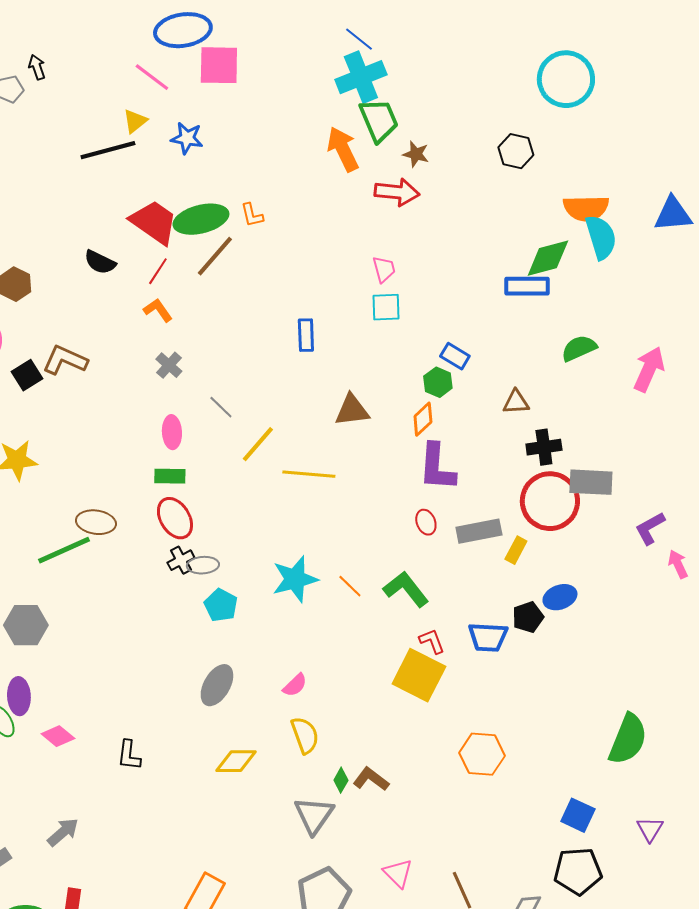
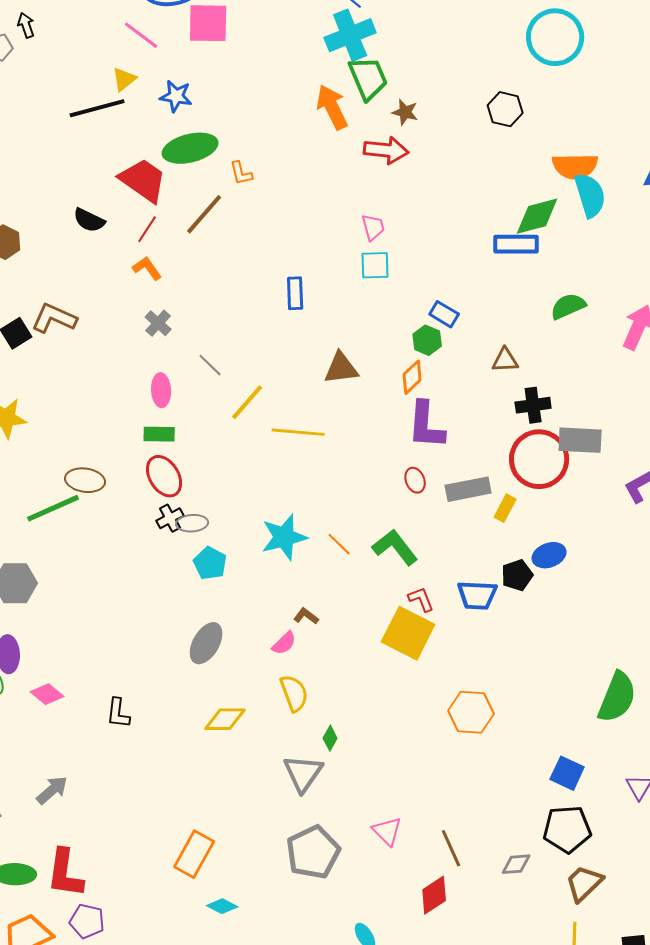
green ellipse: (201, 219) -> (190, 148), moved
brown L-shape: (371, 779) -> (306, 616), moved, size x0.7

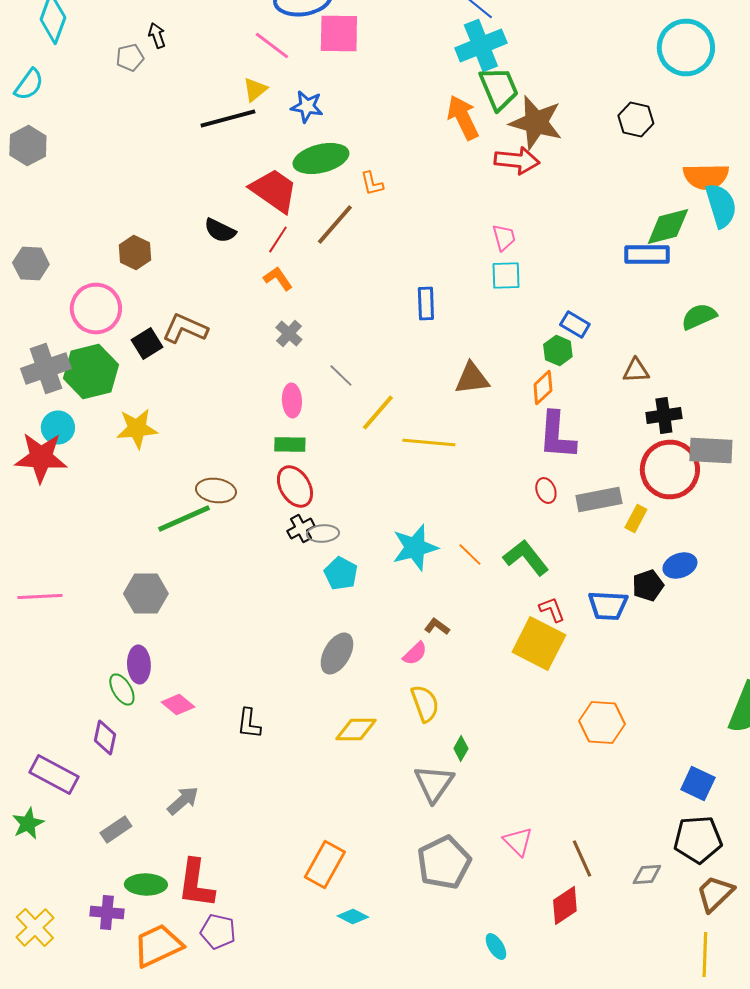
brown star: (405, 112) -> (536, 122), size x2.0

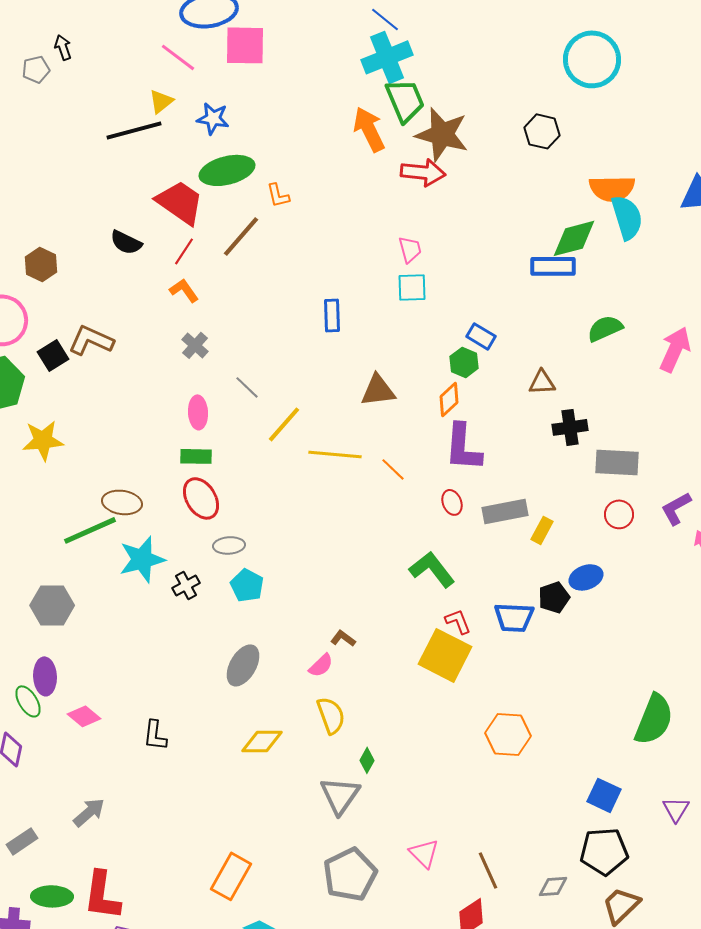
red circle: (670, 470) -> (619, 514), moved, size x0.5
black cross: (301, 528) -> (186, 585), moved
cyan star: (415, 548) -> (142, 559), moved
orange line: (470, 554) -> (393, 469), moved

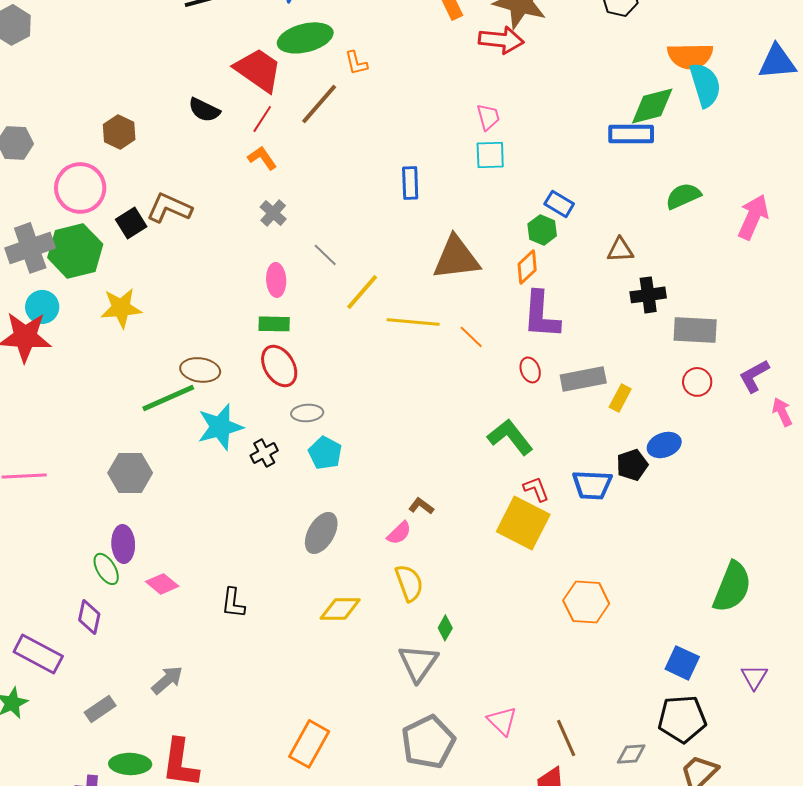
brown triangle: (378, 390) -> (456, 258), size x1.4

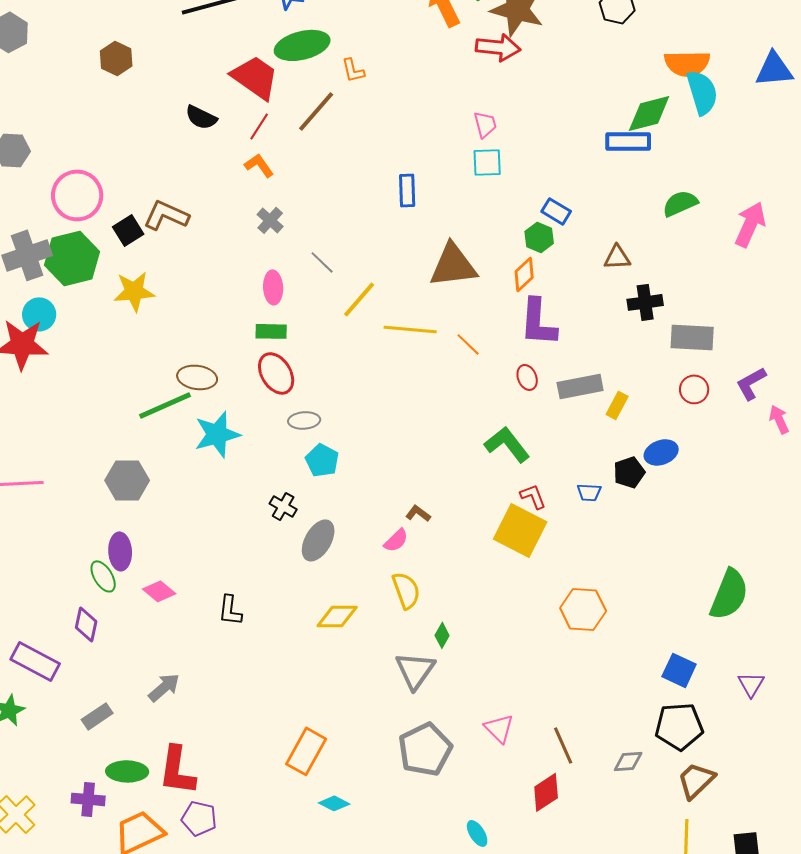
brown hexagon: (119, 132) -> (116, 58), moved
yellow star: (121, 308) -> (134, 291), moved
black cross: (264, 453) -> (283, 506), moved, turned -32
blue trapezoid: (592, 485) -> (589, 492), size x0.6

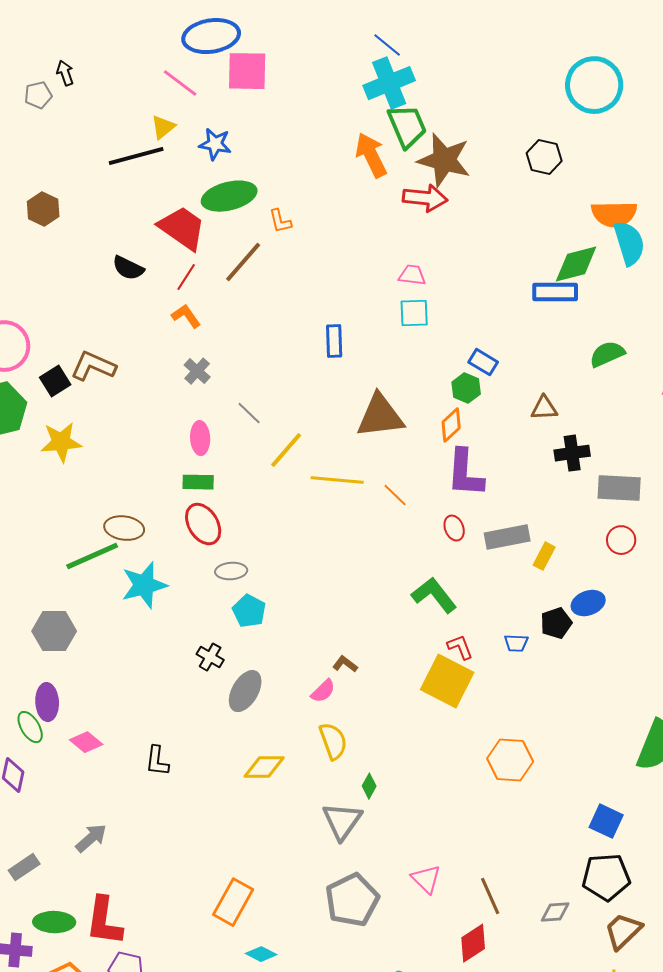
pink trapezoid: (485, 124) -> (412, 275), turned -68

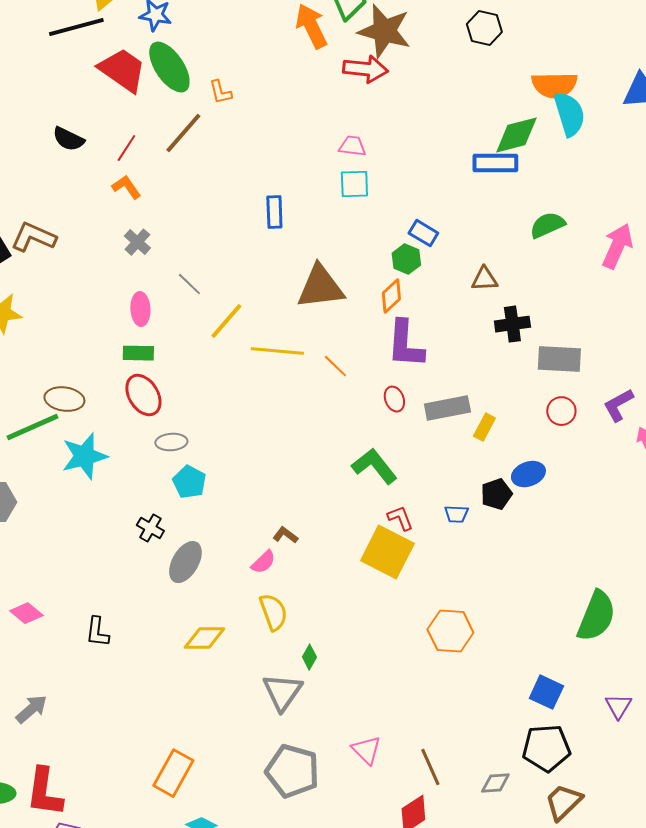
green ellipse: (229, 196) -> (169, 67), turned 70
red trapezoid: (182, 228) -> (122, 70), moved
gray pentagon: (352, 900) -> (292, 771), turned -30

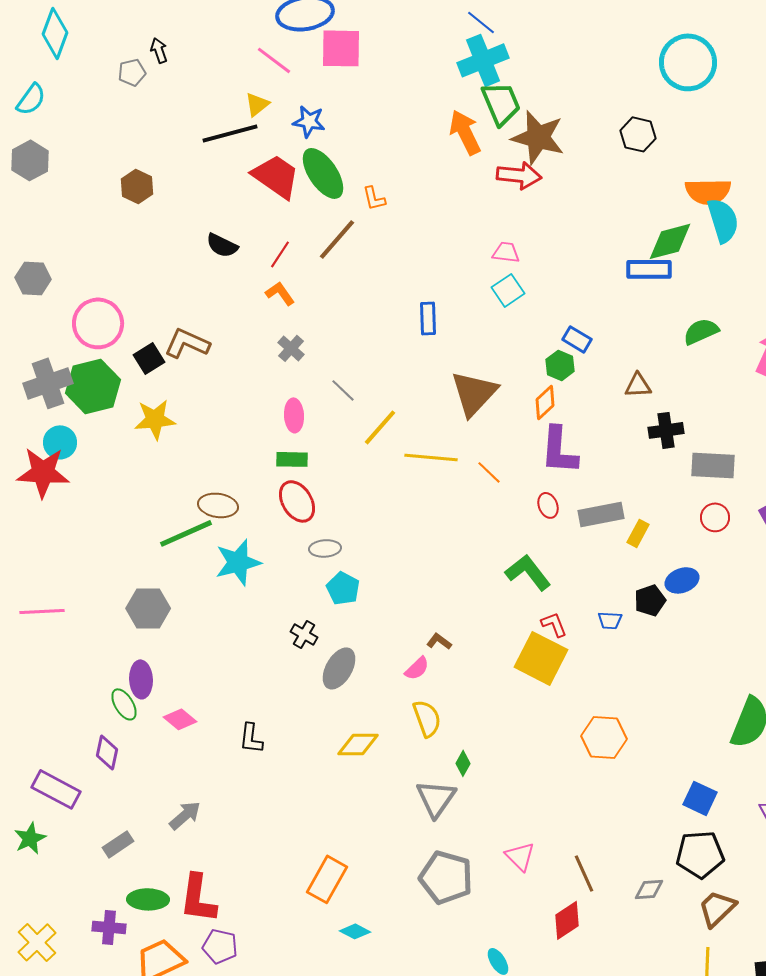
cyan square: (354, 184) -> (508, 290), turned -32
brown triangle: (320, 287) -> (474, 393), turned -40

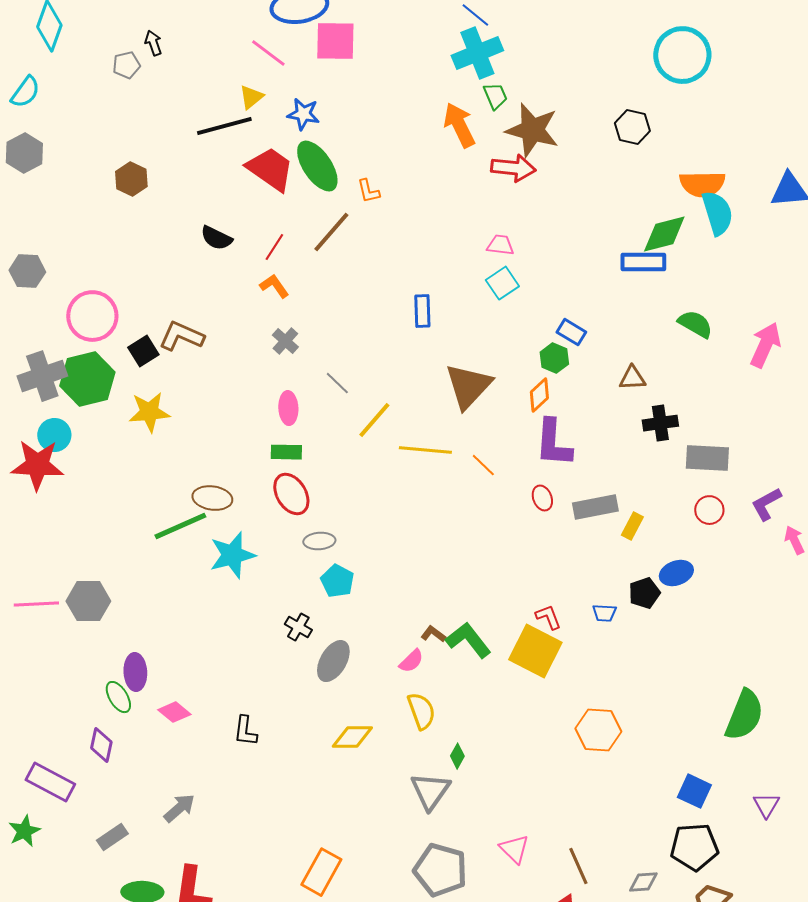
green trapezoid: (501, 103) -> (495, 96), size x0.6
green semicircle: (701, 331) -> (695, 324), turned 54
green L-shape: (528, 572) -> (468, 640), moved
gray hexagon: (148, 608) -> (88, 601), moved

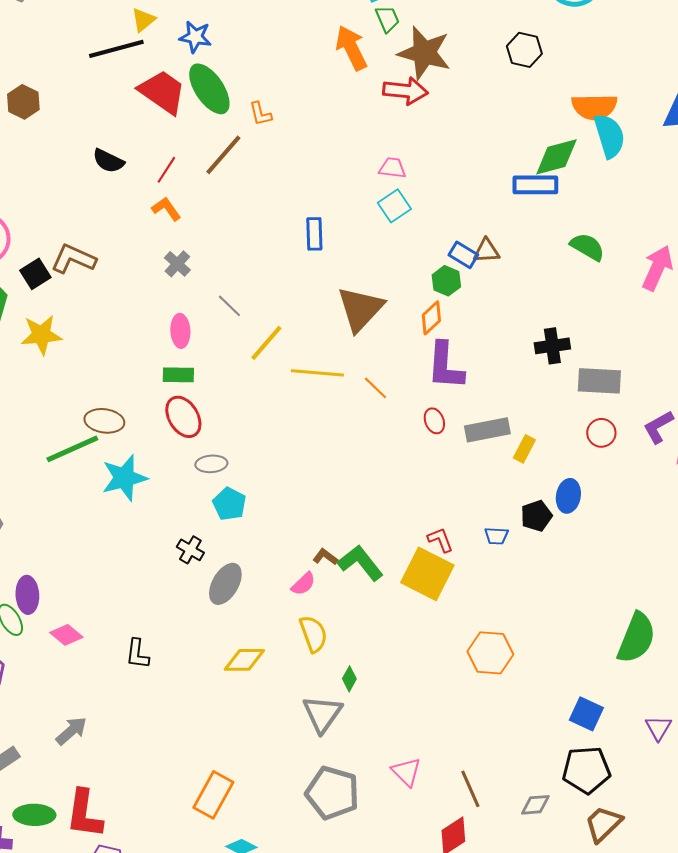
brown triangle: (632, 378) -> (486, 251), moved
blue ellipse: (676, 573) -> (568, 496), turned -60

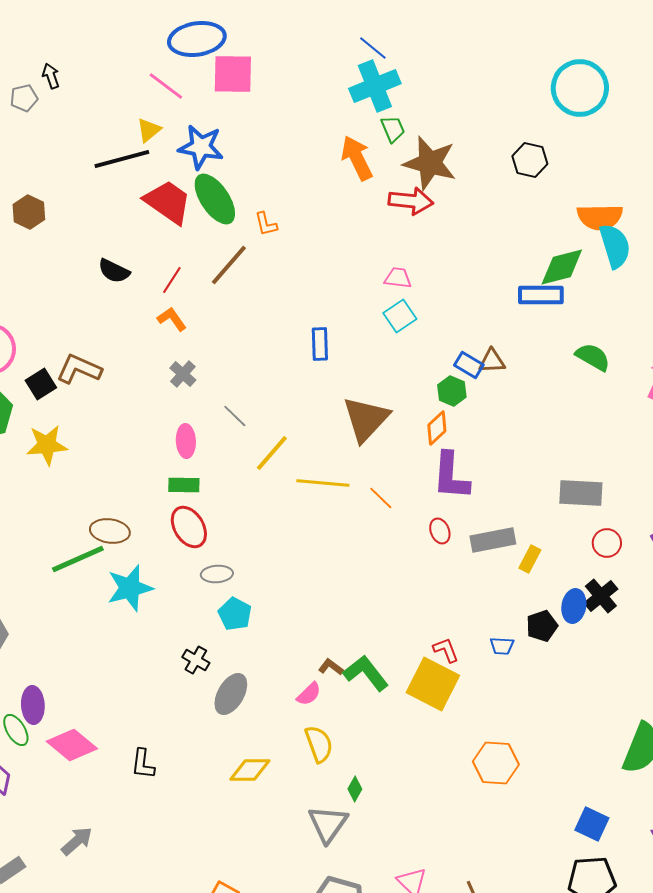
blue star: (195, 37) -> (201, 147), size x1.4
black cross: (552, 346) -> (601, 596), moved, turned -32
gray rectangle: (599, 381) -> (581, 493), moved
pink diamond: (66, 635) -> (72, 745), size x1.5

